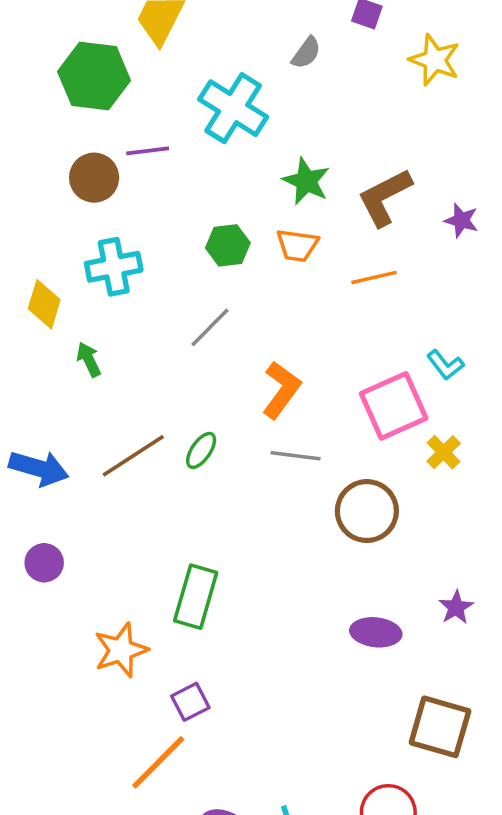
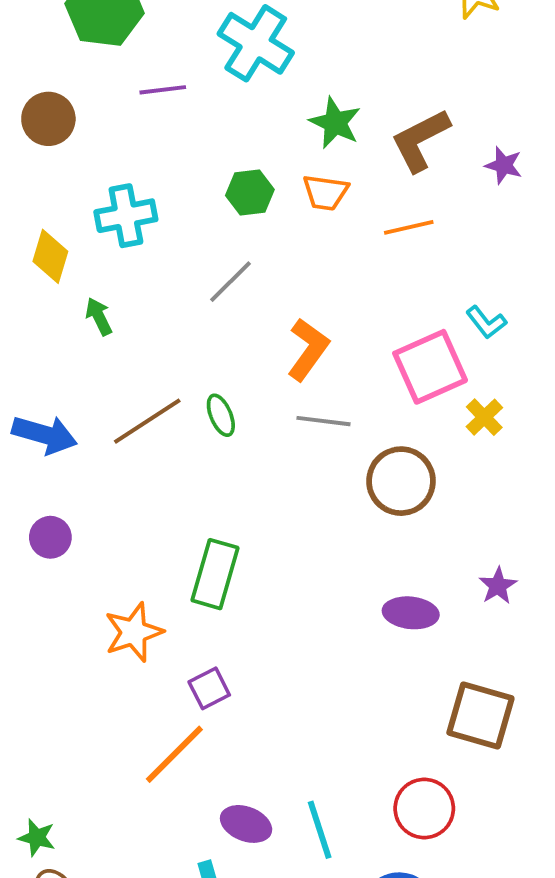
brown circle: (94, 178) -> (48, 119), moved
green ellipse: (201, 450) -> (221, 415), turned -57

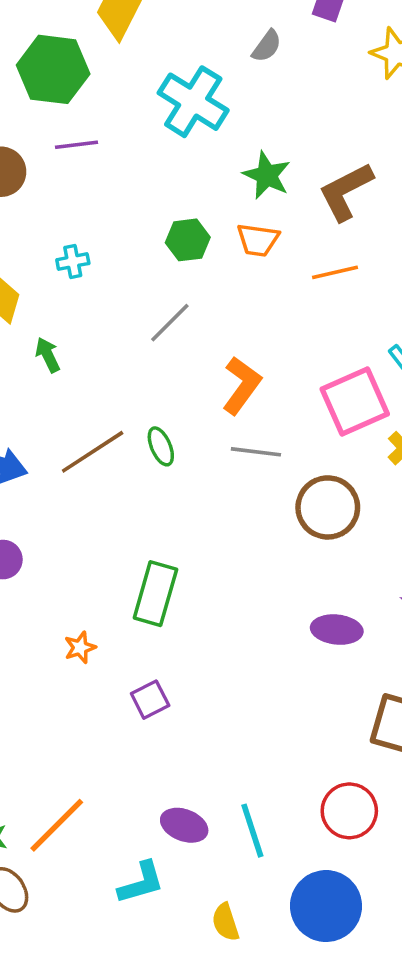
purple line: (163, 90) -> (76, 145), moved
cyan cross: (126, 216) -> (73, 262), size x0.6
orange star: (134, 632) -> (80, 647), size x0.6
orange line: (174, 754) -> (57, 825), moved

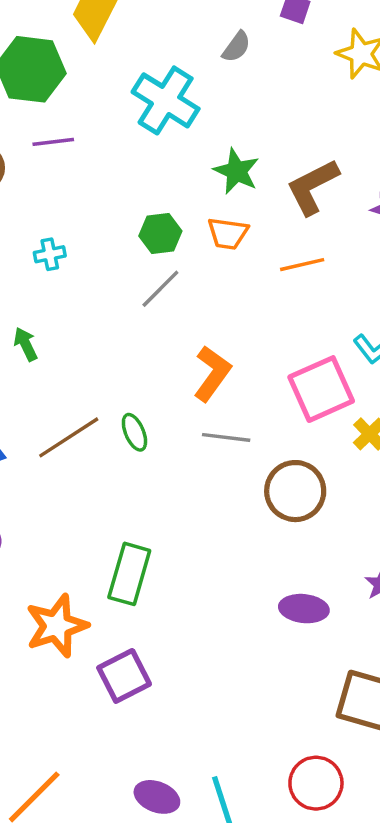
gray line: (170, 323) -> (160, 289), moved
orange star: (80, 647) -> (57, 626), size x2.0
purple square: (150, 700) -> (124, 676), size x1.4

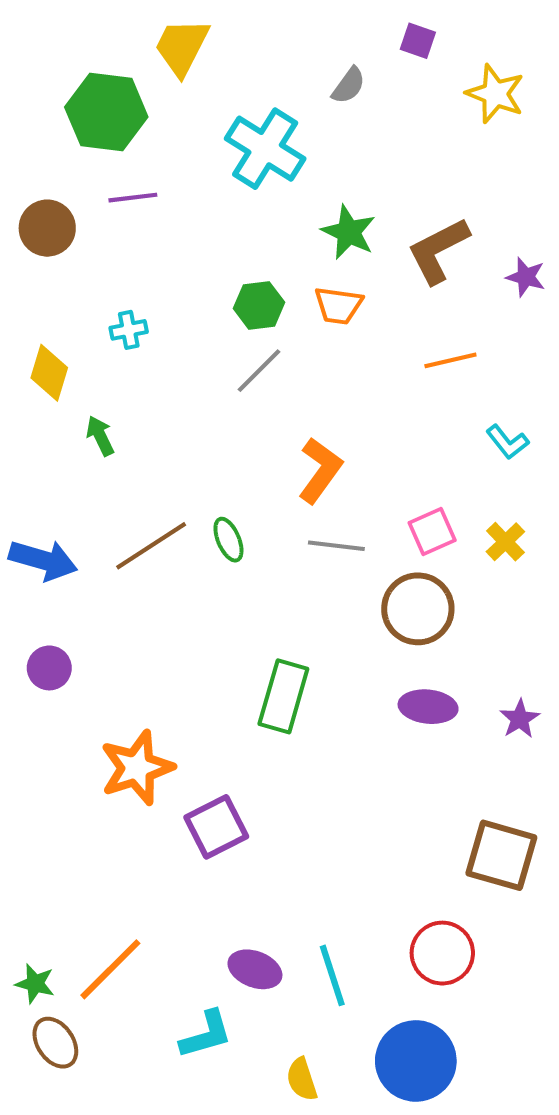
orange line: (302, 265) -> (450, 360), moved
pink square: (321, 389) -> (432, 531), moved, size x0.6
green rectangle: (129, 574) -> (283, 696), moved
purple ellipse: (304, 609) -> (428, 707), moved

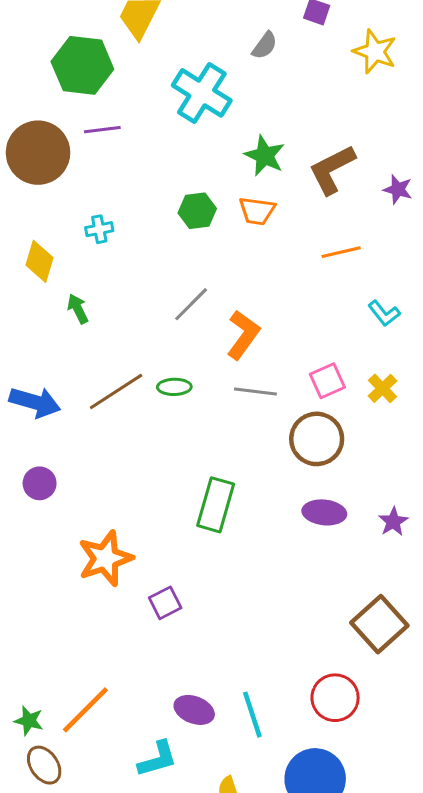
brown circle: (47, 228) -> (38, 153), size x1.5
gray line: (259, 371) -> (191, 304), moved
green ellipse: (228, 540) -> (174, 387), turned -68
purple square: (216, 827) -> (165, 603), size x0.7
brown square: (501, 855) -> (379, 624), turned 32

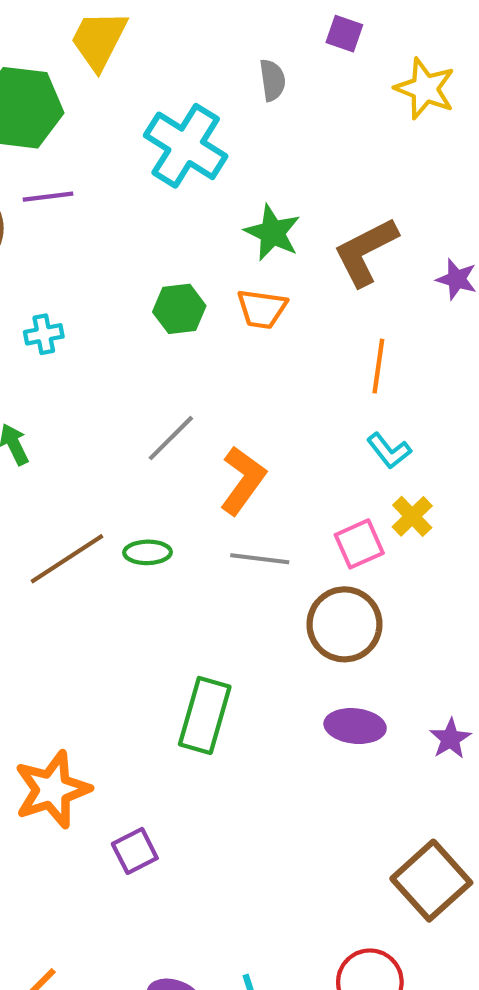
gray semicircle: (265, 45) -> (272, 80), turned -44
orange line: (341, 252) -> (378, 366), turned -69
cyan L-shape: (384, 313) -> (389, 451), moved
yellow cross: (383, 388) -> (412, 516), moved

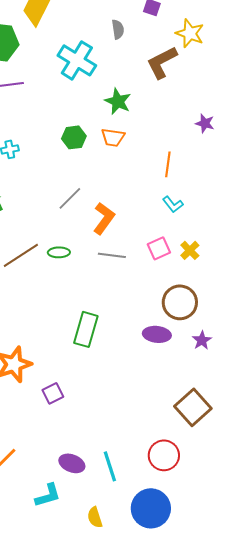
brown L-shape: (366, 252) -> (162, 62), moved
yellow cross: (412, 516) -> (190, 250), moved
brown circle: (344, 624) -> (180, 302), moved

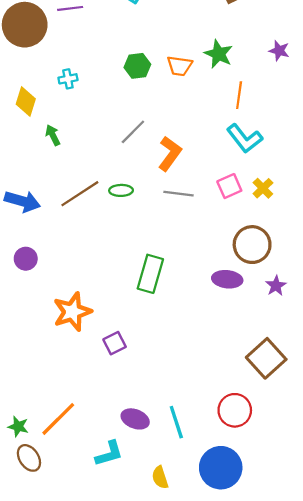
green star: (118, 101) -> (219, 54), moved
cyan L-shape: (173, 204) -> (245, 138), size x1.6

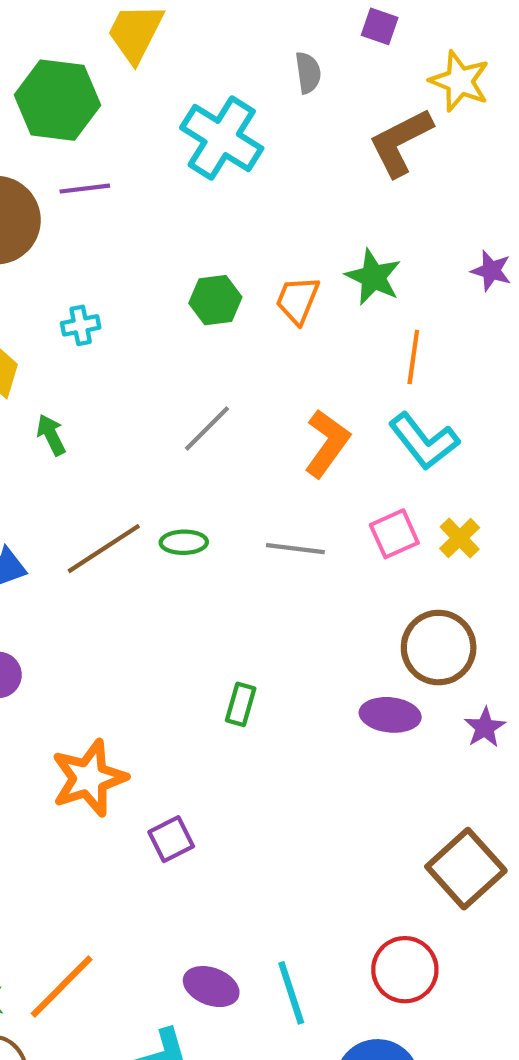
orange trapezoid: (180, 66) -> (297, 300), turned 104
orange L-shape: (170, 154) -> (327, 443), moved
green rectangle: (150, 274) -> (241, 704), size x0.6

